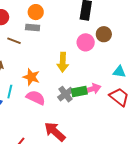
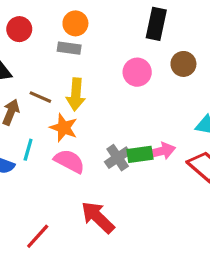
brown line: (14, 41) -> (40, 97), moved
pink circle: (86, 42) -> (137, 72), moved
yellow arrow: (63, 62) -> (76, 94), moved

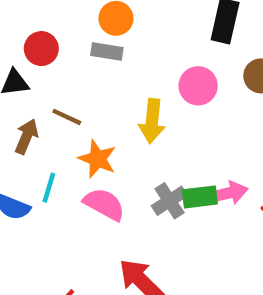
red circle: (19, 29) -> (41, 49), moved
yellow arrow: (76, 94) -> (152, 121), moved

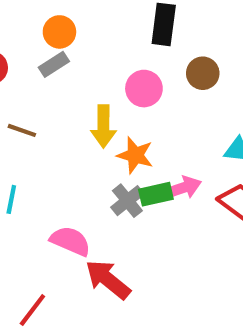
gray rectangle: (107, 52) -> (54, 64), turned -36
orange star: (97, 159) -> (135, 155), moved
pink semicircle: (104, 204) -> (70, 241), moved

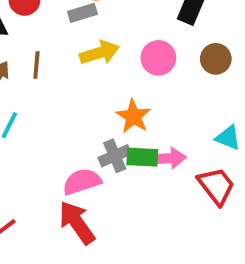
yellow arrow: (103, 126) -> (99, 53), moved, turned -123
brown line: (22, 130) -> (36, 65), turned 60
pink semicircle: (70, 241) -> (82, 182), moved, turned -57

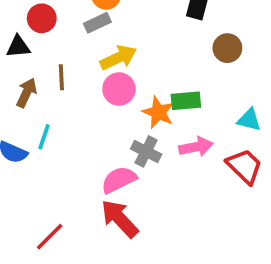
pink circle: (158, 58) -> (119, 89), moved
gray cross: (115, 156) -> (146, 151), turned -32
green rectangle: (142, 157) -> (186, 101), moved

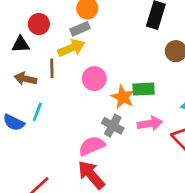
yellow arrow: (118, 58) -> (71, 48), moved
brown arrow: (26, 93) -> (26, 79), turned -105

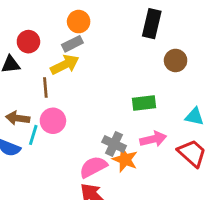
brown arrow: (26, 79) -> (18, 118), moved
pink circle: (94, 79) -> (53, 121), moved
orange star: (123, 97) -> (125, 159), moved

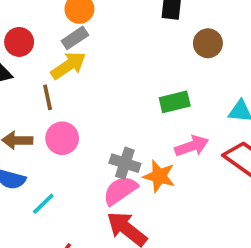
cyan line: (33, 135) -> (43, 204), moved, turned 36
gray cross: (114, 144) -> (125, 163), moved

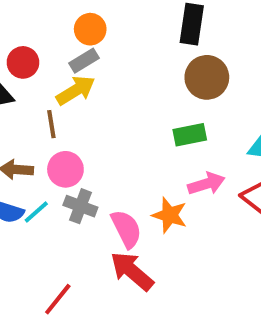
brown circle: (208, 43) -> (207, 77), moved, size x1.4
gray cross: (125, 163) -> (80, 206), moved
pink semicircle: (120, 190) -> (126, 229), turned 96
cyan line: (43, 204) -> (36, 212), moved

